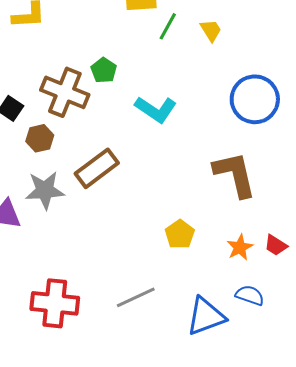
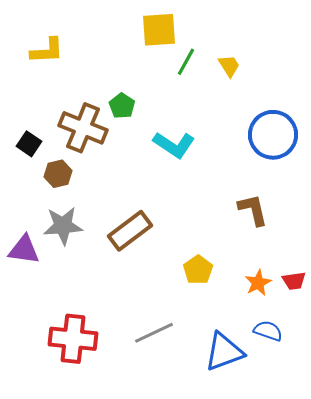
brown rectangle: (97, 168) -> (130, 231), moved
brown L-shape: (235, 174) -> (253, 210), size x0.7
red trapezoid: (276, 245) -> (294, 281), turned -40

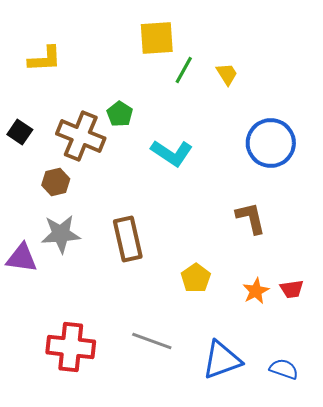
black square: (29, 144) -> (20, 132), moved
brown rectangle: (130, 231) -> (128, 239), turned -66
blue semicircle: (268, 331) -> (284, 369), moved
gray line: (154, 333) -> (152, 341), turned 45

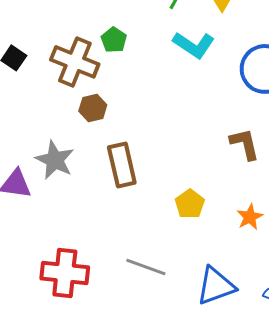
cyan L-shape: (172, 153) -> (194, 45), moved
brown hexagon: (56, 182) -> (93, 108), moved
gray star: (61, 234) -> (55, 160), turned 30

